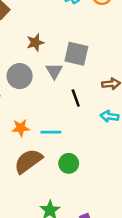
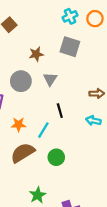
gray square: (76, 54) -> (70, 47), moved
black line: (76, 98) -> (60, 111), moved
cyan line: (51, 132) -> (43, 130), turned -63

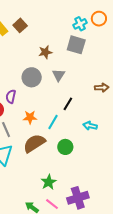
cyan cross: (70, 16) -> (80, 24), moved
black line: (60, 111) -> (68, 104), turned 48
cyan arrow: (93, 121) -> (90, 126), moved

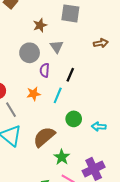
brown arrow: (102, 88) -> (101, 43), moved
purple semicircle: (11, 97) -> (45, 70), moved
cyan arrow: (90, 126) -> (99, 127), moved
brown semicircle: (34, 143) -> (44, 137), moved

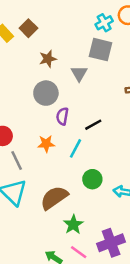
brown star: (40, 25) -> (48, 59), moved
gray triangle: (57, 47) -> (79, 74), moved
black line: (70, 75) -> (93, 125), turned 32

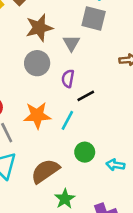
brown star: (48, 59) -> (39, 28), size x1.5
purple semicircle: (62, 116) -> (68, 79), moved
orange star: (46, 144) -> (37, 115), size x1.5

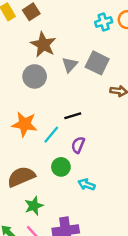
gray square: (94, 19) -> (97, 63), moved
brown star: (39, 28) -> (43, 45), turned 30
purple semicircle: (68, 79) -> (78, 145), moved

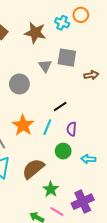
cyan cross: (104, 22) -> (62, 23), turned -32
brown star: (43, 45) -> (35, 33), moved
orange star: (25, 124) -> (23, 125), turned -30

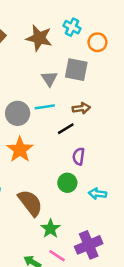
orange circle: (81, 15) -> (97, 42), moved
brown arrow: (91, 75) -> (81, 108), moved
gray circle: (19, 84) -> (18, 113), moved
cyan line: (47, 127) -> (45, 107), moved, turned 56
brown semicircle: (33, 169) -> (30, 203), turned 90

